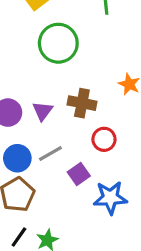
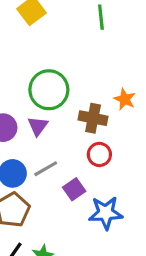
green circle: (58, 43) -> (49, 90), moved
brown cross: (82, 103) -> (93, 118), moved

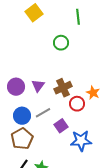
green circle: (49, 90) -> (61, 43), moved, size x0.6
orange star: (125, 99) -> (93, 93), moved
brown cross: (93, 118) -> (63, 88), moved, turned -36

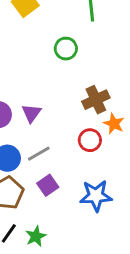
brown cross: (63, 88) -> (96, 100), moved
purple square: (61, 126) -> (48, 185), moved

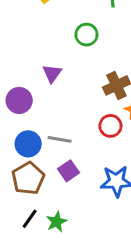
purple triangle: (31, 113) -> (52, 74), moved
gray line: (39, 154) -> (60, 139), turned 40

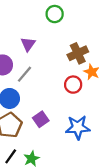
gray line: (60, 139) -> (25, 74), moved, turned -60

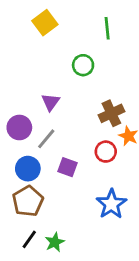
purple square: (41, 119) -> (67, 167), moved, turned -35
blue star: (78, 127) -> (111, 204), turned -30

